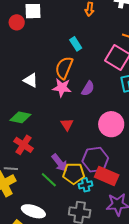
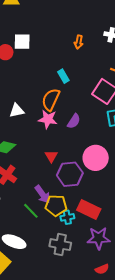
white triangle: (31, 80) -> (17, 111), turned -42
purple hexagon: (95, 160) -> (70, 174), moved

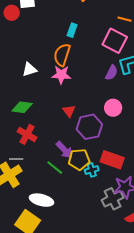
cyan rectangle: (63, 76) -> (72, 30), turned 56
purple semicircle: (74, 121) -> (111, 73), moved
pink circle: (96, 158) -> (113, 108), size x0.7
gray cross: (60, 245) -> (113, 199), moved, turned -30

